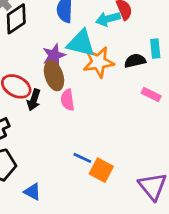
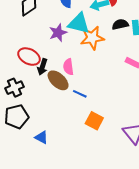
black semicircle: (135, 61) -> (120, 24), moved
brown ellipse: (54, 76) -> (58, 80), moved, turned -30
blue line: (82, 158) -> (80, 94), moved

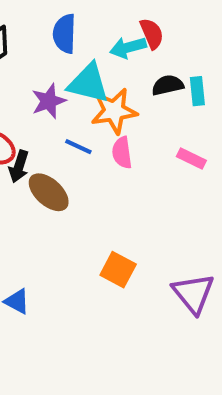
pink semicircle: (68, 67) -> (122, 153), moved
blue line: (80, 94) -> (78, 147), moved

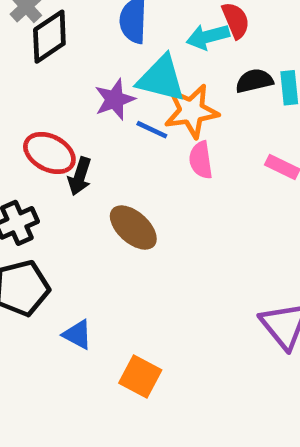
blue line: (78, 147) -> (152, 130), moved
brown ellipse: (49, 192) -> (133, 228), moved
orange square: (118, 270) -> (140, 376), moved

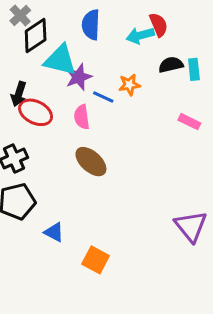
cyan triangle: (161, 79) -> (60, 60), moved
orange star: (191, 111) -> (129, 85), size x0.6
pink semicircle: (201, 160) -> (82, 117), moved
black arrow: (80, 176) -> (19, 94), moved

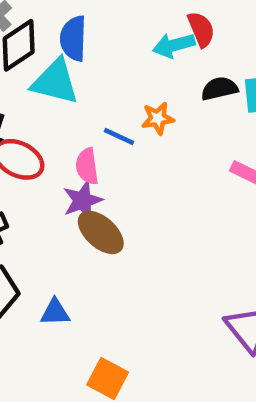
blue semicircle: (91, 25) -> (73, 38), moved
purple star: (79, 77) -> (82, 200), moved
blue triangle: (54, 232) -> (55, 312), moved, turned -30

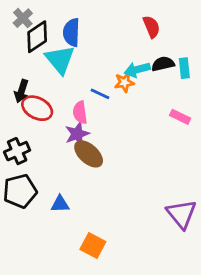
cyan arrow: (174, 45) -> (137, 70), moved
cyan triangle: (55, 82) -> (60, 60), turned 36

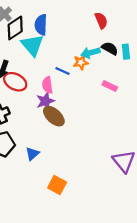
black semicircle: (163, 64) -> (110, 48), turned 42
pink rectangle: (180, 117) -> (110, 86), moved
blue triangle: (60, 204) -> (32, 154), turned -40

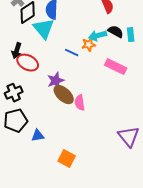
pink semicircle: (47, 85) -> (80, 103), moved
pink rectangle: (110, 86) -> (116, 67), size x1.5
blue triangle: (32, 154) -> (38, 136), moved, turned 32

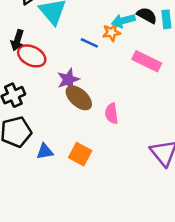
pink semicircle: (80, 103) -> (112, 114), moved
orange square: (67, 159) -> (80, 154), moved

